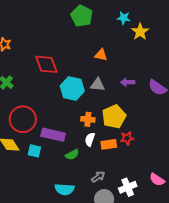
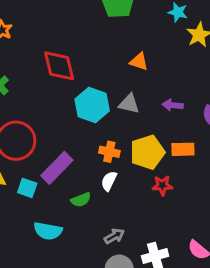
purple rectangle: (53, 135) -> (57, 168), turned -65
orange rectangle: (109, 144) -> (183, 149), moved
cyan semicircle: (65, 189) -> (48, 231), moved

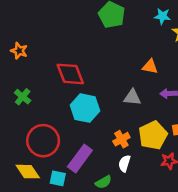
orange triangle: (139, 61) -> (150, 66), moved
cyan hexagon: (92, 105) -> (85, 108), moved
orange cross: (109, 152) -> (121, 139), turned -35

